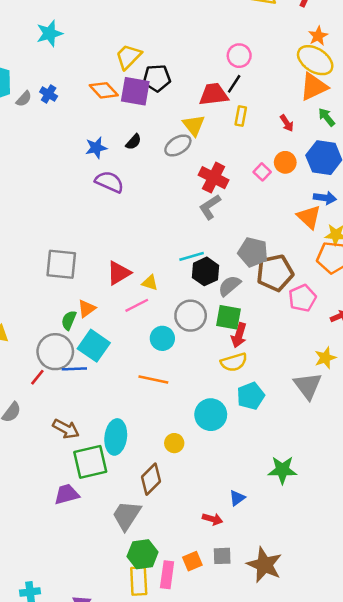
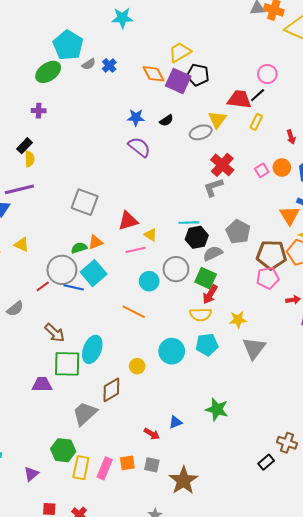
brown pentagon: (275, 273) -> (272, 255), moved
green semicircle: (69, 320) -> (79, 248), turned 35
yellow star: (325, 358) -> (238, 320), moved
green hexagon: (143, 554) -> (63, 450), moved

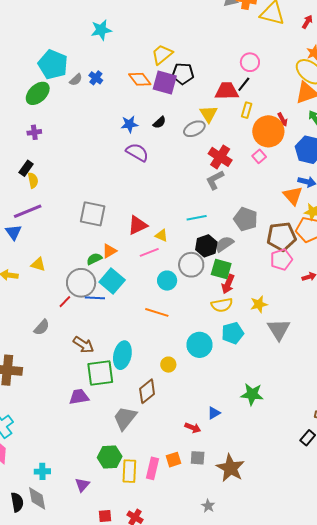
orange circle: (282, 168) -> (268, 131), moved, size x1.8
black hexagon: (197, 237) -> (206, 246), moved

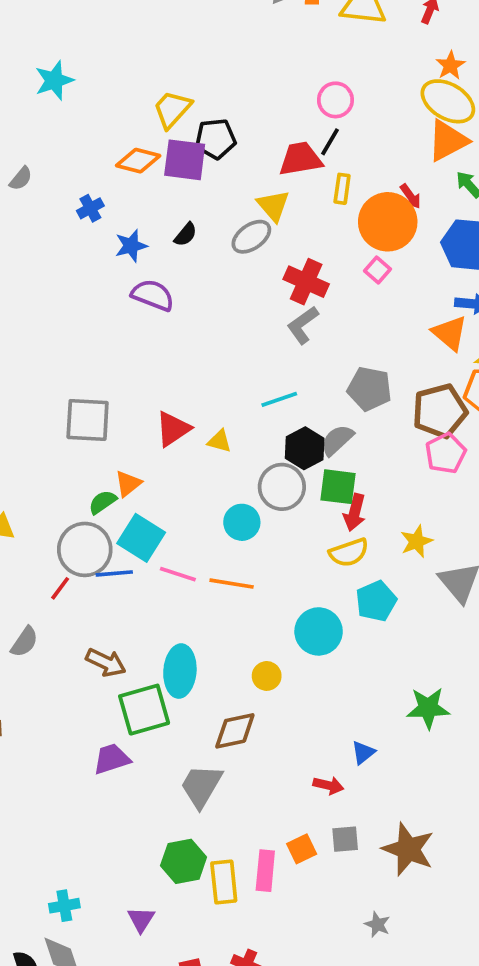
blue cross: (96, 78) -> (90, 208), moved, turned 32
orange diamond: (140, 79) -> (138, 161), turned -30
pink line: (149, 252) -> (178, 574), moved, turned 48
brown diamond: (147, 391) -> (235, 731), turned 35

